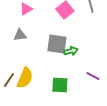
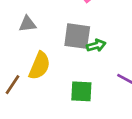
yellow semicircle: (25, 78) -> (39, 66), moved

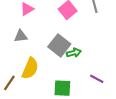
gray square: (77, 36) -> (59, 45), turned 30

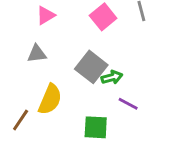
purple line: (97, 79) -> (128, 104), moved

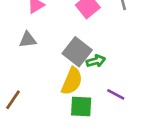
yellow semicircle: (50, 99) -> (72, 81), moved
purple line: (128, 104) -> (116, 94), moved

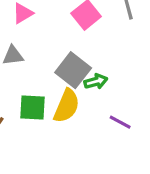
green square: (81, 106) -> (32, 107), moved

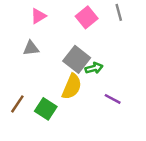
green square: (32, 107) -> (46, 109), moved, turned 30

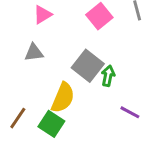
green arrow: (94, 68) -> (108, 76), turned -63
yellow semicircle: (72, 87) -> (63, 98), moved

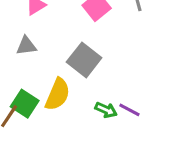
green arrow: (108, 76) -> (106, 110), moved, turned 102
green square: (51, 124) -> (25, 104), moved

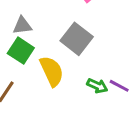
yellow semicircle: (58, 94) -> (52, 71), turned -48
green square: (25, 104) -> (21, 51), moved

